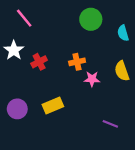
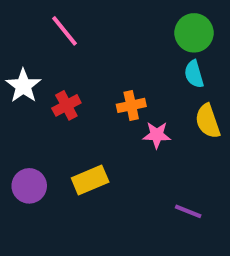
pink line: (24, 18) -> (65, 31), moved
green circle: (91, 19) -> (194, 33), moved
cyan semicircle: (123, 33) -> (194, 74), moved

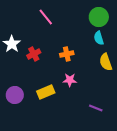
pink line: (65, 31) -> (46, 17), moved
pink star: (157, 135) -> (70, 80), moved

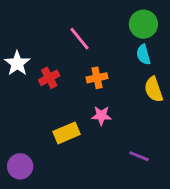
pink line: (46, 17) -> (80, 39), moved
purple circle: (15, 95) -> (20, 166), moved

